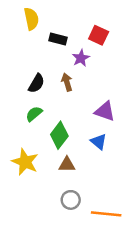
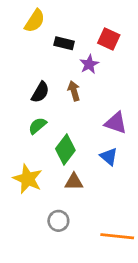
yellow semicircle: (31, 19) -> (35, 21), turned 45
gray circle: (71, 200) -> (58, 221), moved

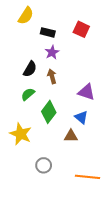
purple star: (89, 64) -> (52, 52), moved
brown arrow: (74, 91) -> (52, 76), moved
brown triangle: (74, 182) -> (71, 136), moved

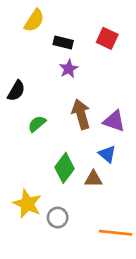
black semicircle: (30, 69) -> (16, 91), moved
brown arrow: (52, 76) -> (81, 114), moved, size x1.5
green diamond: (49, 112) -> (65, 168), moved
yellow star: (21, 134) -> (27, 204), moved

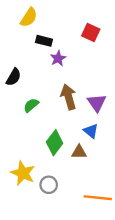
black rectangle: (63, 43) -> (44, 41), moved
purple triangle: (114, 121) -> (97, 103), turned 36

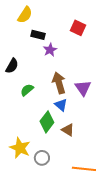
blue triangle: (91, 131) -> (61, 105), moved
brown triangle: (79, 152) -> (68, 130), turned 32

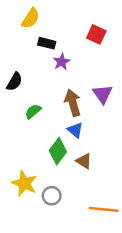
purple triangle: (83, 88) -> (103, 94), moved

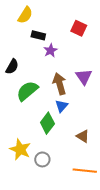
green semicircle: (33, 111) -> (27, 91), size x1.6
blue triangle: (75, 130) -> (62, 106), turned 32
brown triangle: (84, 161) -> (83, 136), moved

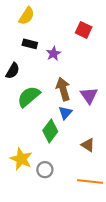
black rectangle: (38, 35) -> (30, 44), moved
purple triangle: (84, 77) -> (89, 95), moved

